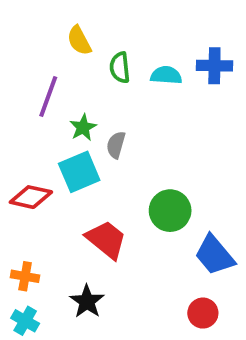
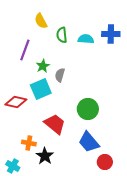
blue trapezoid: (214, 255) -> (89, 142), moved
orange cross: (25, 276) -> (29, 143), moved

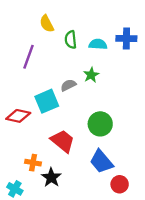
green star: (43, 66) -> (91, 75), moved
gray semicircle: (60, 75) -> (68, 85), turned 48

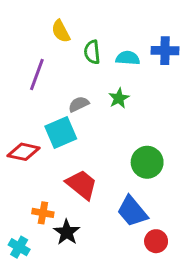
gray semicircle: (68, 85) -> (79, 104), moved
green circle: (100, 124) -> (147, 162), moved

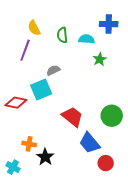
yellow semicircle: (61, 31) -> (34, 28), moved
blue cross: (165, 51) -> (109, 24), moved
green star: (119, 98) -> (100, 59), moved
green circle: (147, 162) -> (112, 116), moved
red trapezoid: (82, 185) -> (72, 117), moved

